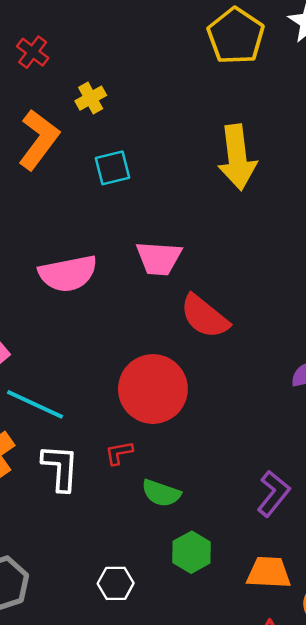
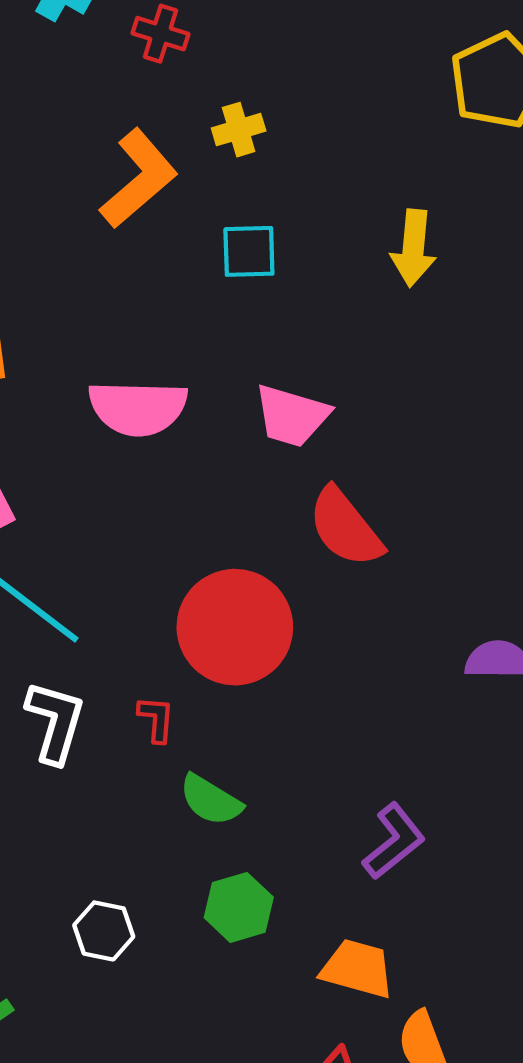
red cross: (33, 52) -> (160, 34), turned -32
yellow arrow: (237, 157) -> (413, 248), moved, size x0.7
red L-shape: (119, 453) -> (156, 719), turned 92

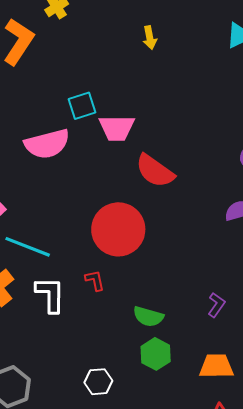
yellow arrow: (413, 248) -> (150, 38), size x0.7
cyan square: (249, 251) -> (82, 106), moved
green semicircle: (211, 800) -> (148, 317), moved
purple L-shape: (394, 841) -> (216, 305), size x0.7

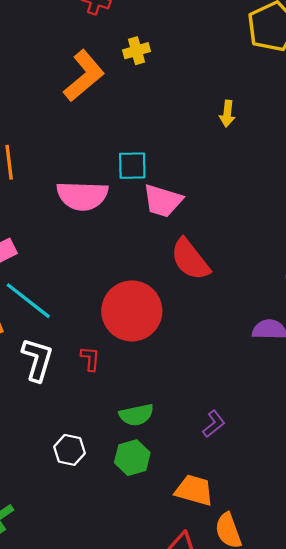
green semicircle: (148, 317) -> (136, 415), turned -44
white hexagon: (98, 382) -> (70, 450), moved

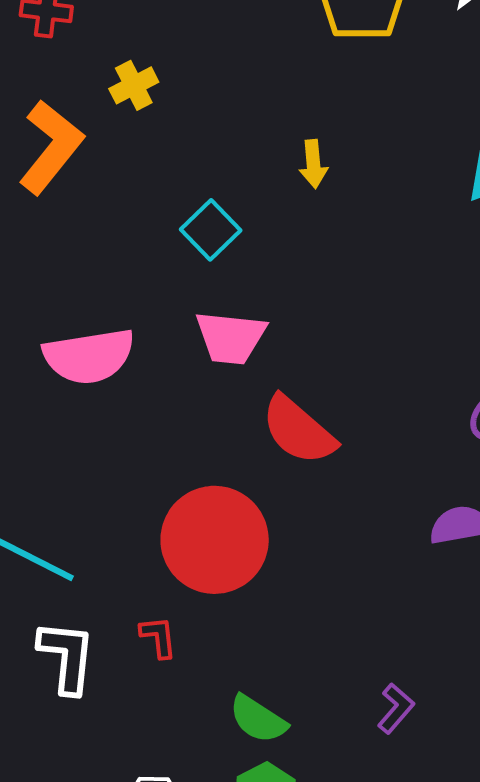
cyan square: (132, 166) -> (211, 230), moved, turned -32
green semicircle: (136, 415) -> (258, 719), turned 56

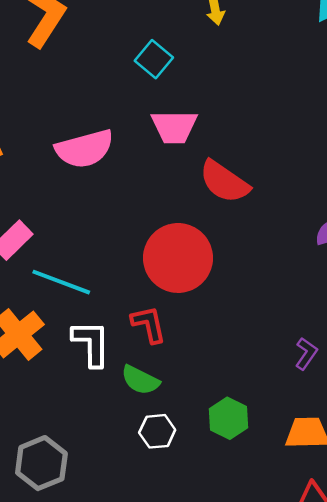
red L-shape: (158, 637) -> (149, 324), size x1.4
green semicircle: (258, 719) -> (140, 380), moved

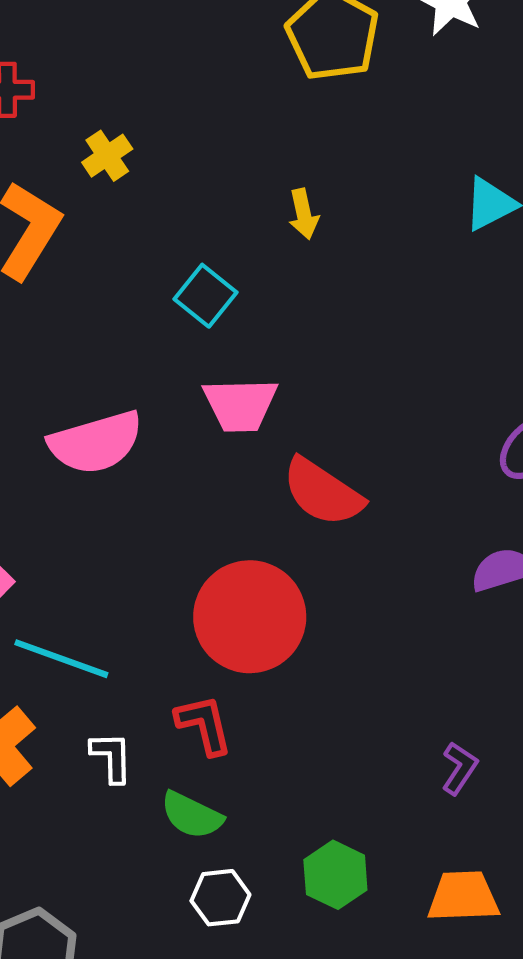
white L-shape: (91, 343) -> (111, 757), size x0.7

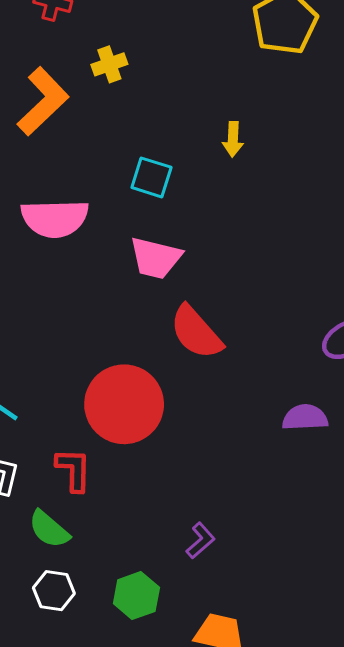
cyan square: (206, 296) -> (151, 177), turned -36
pink semicircle: (96, 442) -> (55, 218), moved
purple L-shape: (460, 768) -> (201, 541), moved

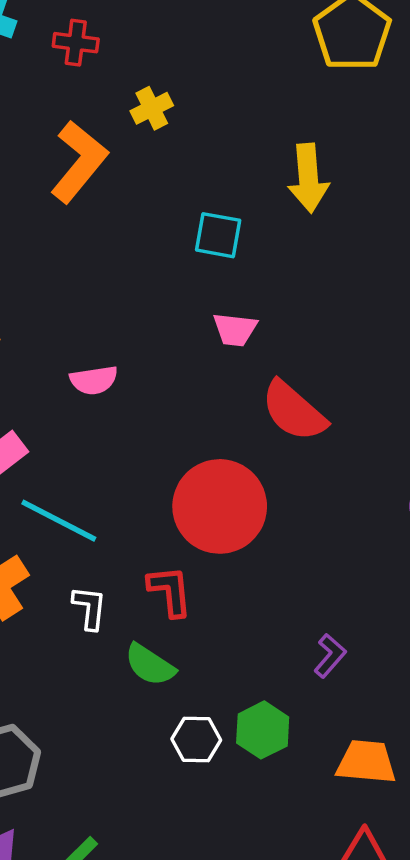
yellow arrow: (233, 139) -> (308, 178), size x1.6
pink semicircle: (55, 218) -> (94, 380), moved, size x0.6
pink trapezoid: (156, 258) -> (235, 329), size x0.7
white hexagon: (54, 591) -> (196, 739), moved

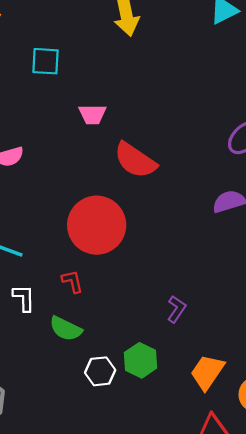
cyan square: (218, 235) -> (46, 61), moved
red L-shape: (170, 591) -> (72, 281), size x0.7
orange trapezoid: (366, 762) -> (207, 372), turned -54

